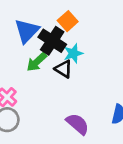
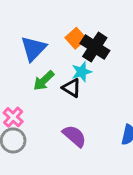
black cross: (52, 41) -> (95, 47), moved
purple semicircle: (78, 124) -> (74, 136), moved

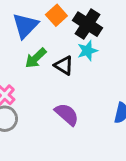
orange square: (76, 38) -> (56, 15), moved
cyan star: (82, 72) -> (87, 51), moved

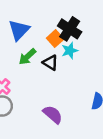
orange square: (56, 15) -> (55, 39), moved
purple semicircle: (67, 114) -> (53, 114), moved

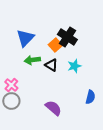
cyan star: (70, 51) -> (74, 66), moved
green arrow: (27, 57) -> (32, 60), turned 35

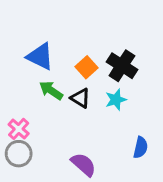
black cross: (67, 37) -> (122, 66), moved
blue triangle: (25, 38) -> (40, 56), turned -48
green arrow: (32, 60) -> (51, 90), turned 42

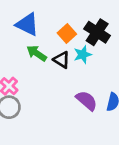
cyan star: (116, 100) -> (83, 55), moved
purple semicircle: (83, 164) -> (87, 101), moved

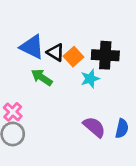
black cross: (97, 32) -> (105, 55), turned -30
black triangle: (62, 60) -> (56, 52), moved

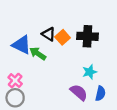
blue triangle: (32, 47) -> (22, 45), moved
cyan star: (90, 79) -> (90, 72), moved

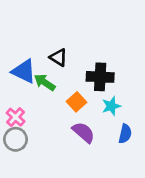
black cross: (87, 36) -> (100, 77), moved
orange square: (63, 37) -> (77, 102), moved
purple semicircle: (79, 92) -> (83, 132), moved

